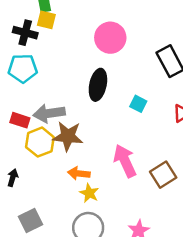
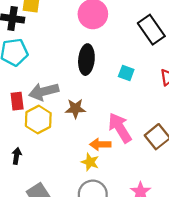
red rectangle: (20, 120) -> (17, 101), turned 72
brown star: (68, 136) -> (75, 109), moved, size x0.7
orange arrow: (79, 173) -> (100, 144), moved

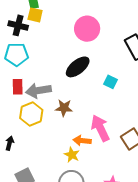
black ellipse: (86, 60) -> (78, 67), turned 40
red rectangle: (17, 101) -> (18, 87), moved

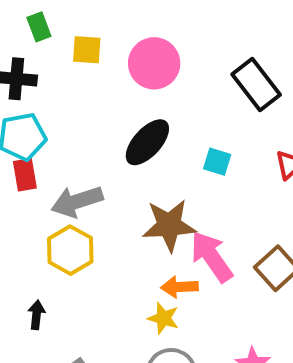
yellow square: (35, 15) -> (87, 50), moved
red rectangle: (18, 87) -> (25, 175), moved
brown star: (64, 108) -> (169, 225), moved, size x1.5

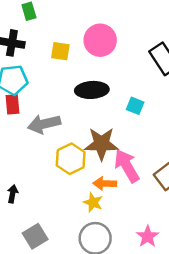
yellow square: (87, 50) -> (60, 51), moved
black ellipse: (147, 142) -> (92, 90), turned 40
yellow hexagon: (70, 250) -> (71, 159), moved

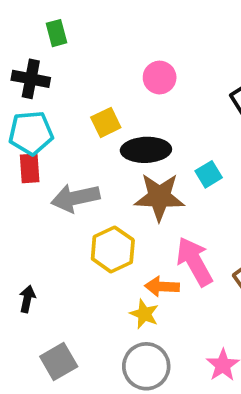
pink circle: (100, 40) -> (160, 78), size x0.7
yellow square: (60, 51) -> (106, 122), moved, turned -36
cyan square: (135, 106) -> (209, 174), turned 36
brown star: (101, 144) -> (159, 197), moved

